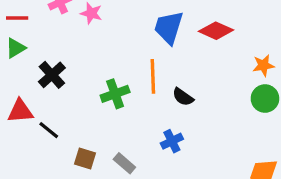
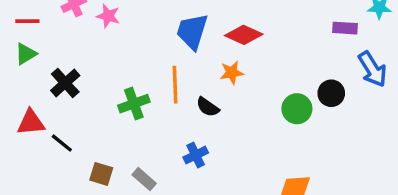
orange star: (263, 65) -> (232, 73), moved

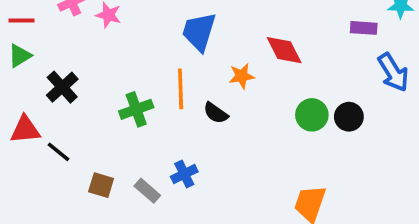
red diamond: (244, 35) -> (284, 50), moved, turned 39
black circle: (331, 93) -> (349, 117), moved
blue cross: (196, 155) -> (184, 174), moved

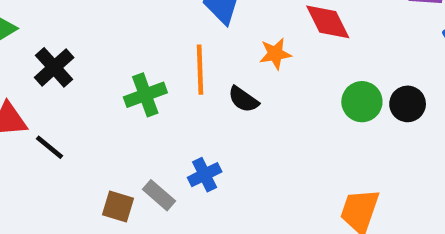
brown square: (101, 185) -> (118, 207), moved

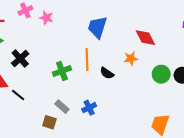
orange star: (275, 54) -> (131, 58), moved
gray rectangle: (159, 195) -> (62, 107), moved

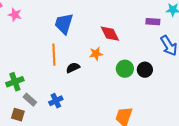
green cross: (62, 71) -> (15, 82), moved
black semicircle: (107, 73) -> (73, 68), turned 120

